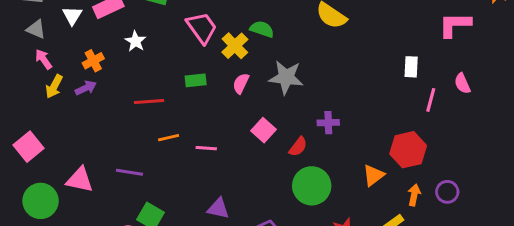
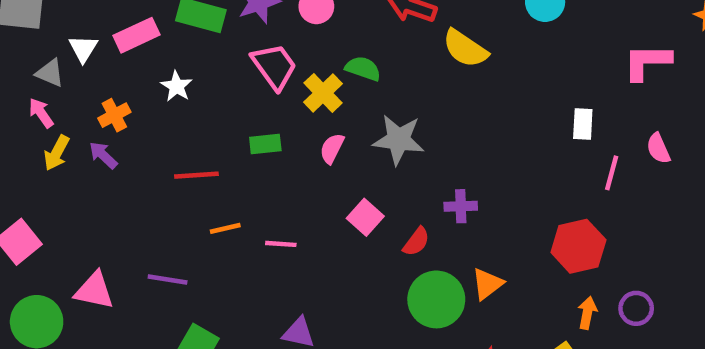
gray triangle: (36, 29) -> (50, 73), moved
purple arrow: (86, 88) -> (103, 155), turned -110
orange triangle: (373, 175) -> (487, 284), moved

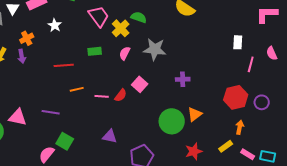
purple arrow: (103, 155) -> (22, 56), turned -144
red semicircle: (416, 242) -> (121, 95), moved
purple circle: (636, 308) -> (262, 102), moved

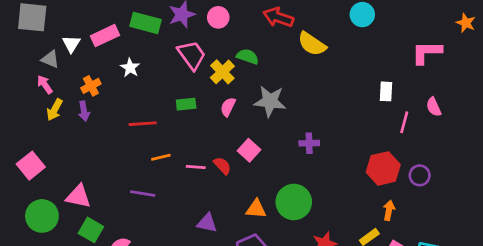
red semicircle: (121, 95) -> (222, 166), turned -80
purple line: (51, 112) -> (143, 194), moved
orange triangle: (195, 114) -> (256, 209), moved, turned 42
green square: (65, 141) -> (91, 230), moved

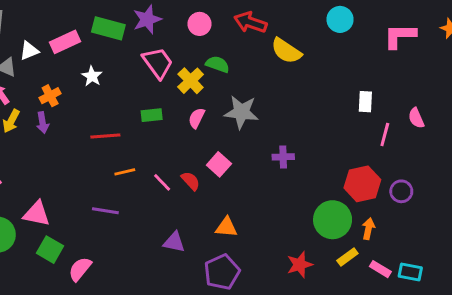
pink circle: (218, 17) -> (200, 24), moved
white triangle: (71, 44) -> (29, 51), turned 36
pink L-shape: (427, 52) -> (400, 36), moved
pink line: (196, 167) -> (162, 182), turned 42
green circle: (294, 202) -> (333, 220), moved

